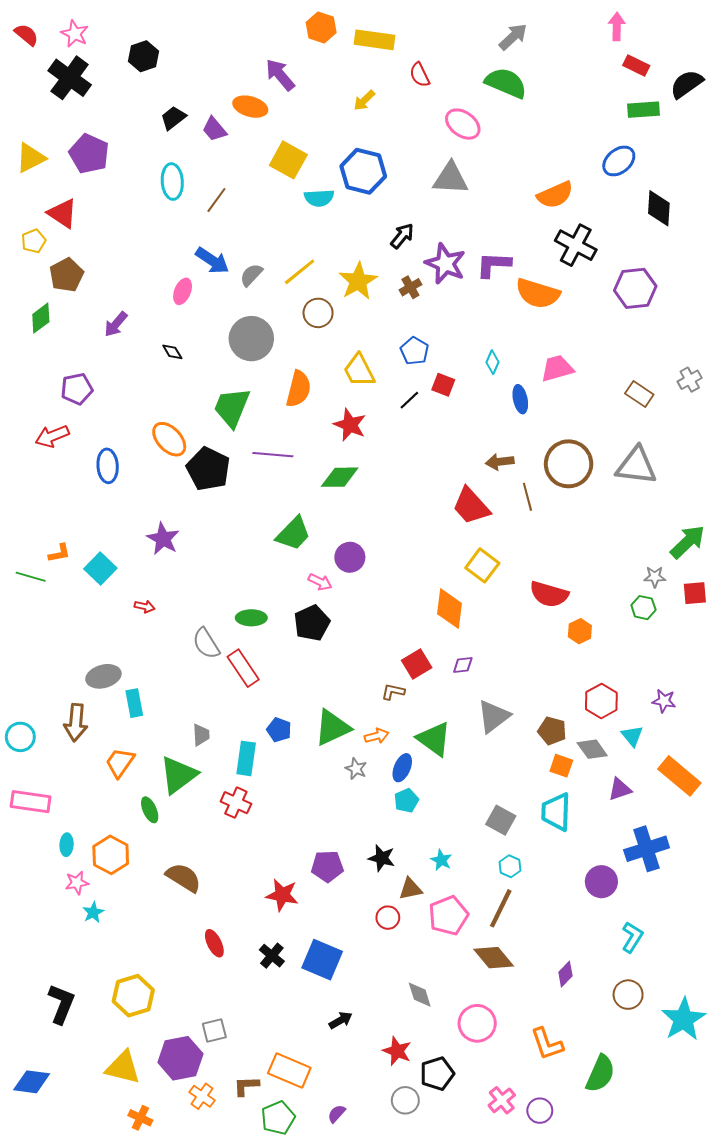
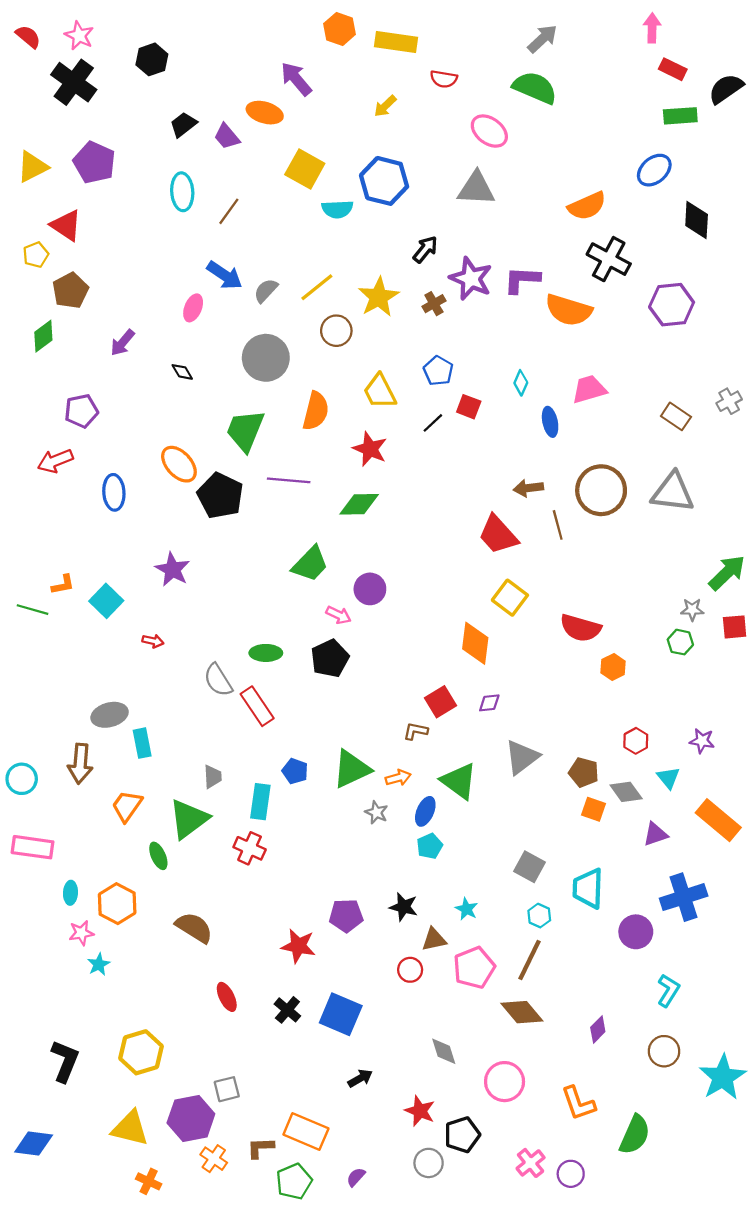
red semicircle: (420, 75) -> (444, 79), turned -55
red hexagon: (601, 701) -> (636, 741), size x0.7
cyan trapezoid: (556, 812) -> (588, 888), moved

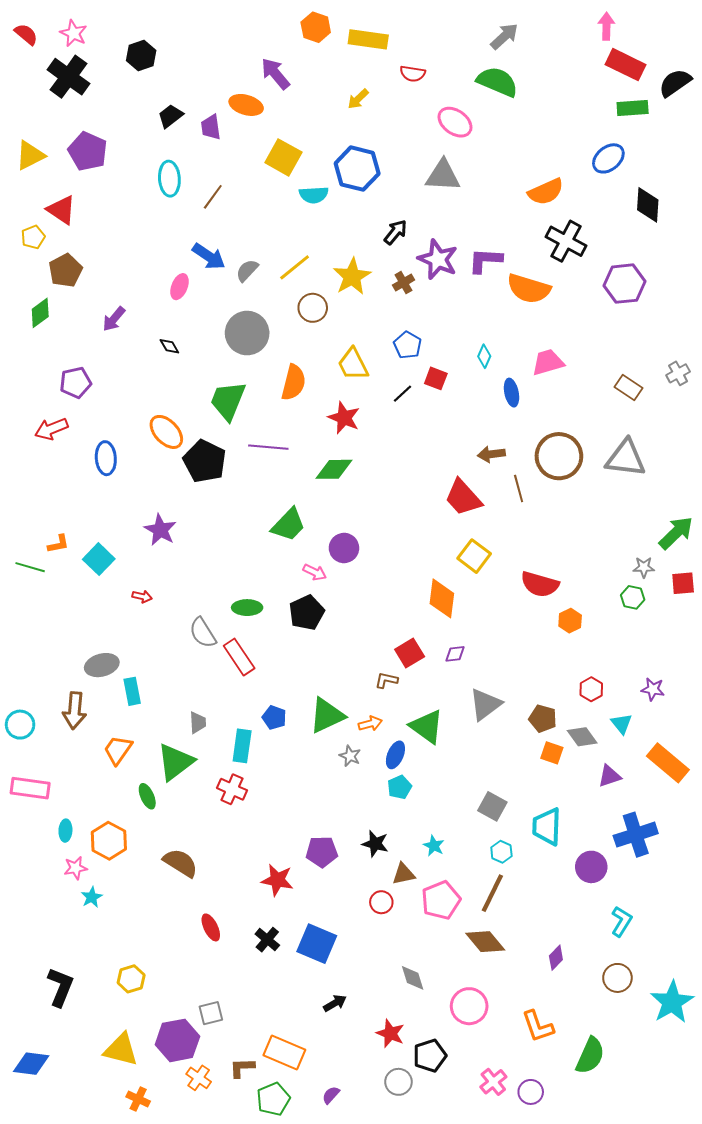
red rectangle: (673, 69) -> (626, 65), size x1.5
purple trapezoid: (227, 136) -> (211, 127), turned 32
yellow hexagon: (141, 1052) -> (131, 979), size x0.7

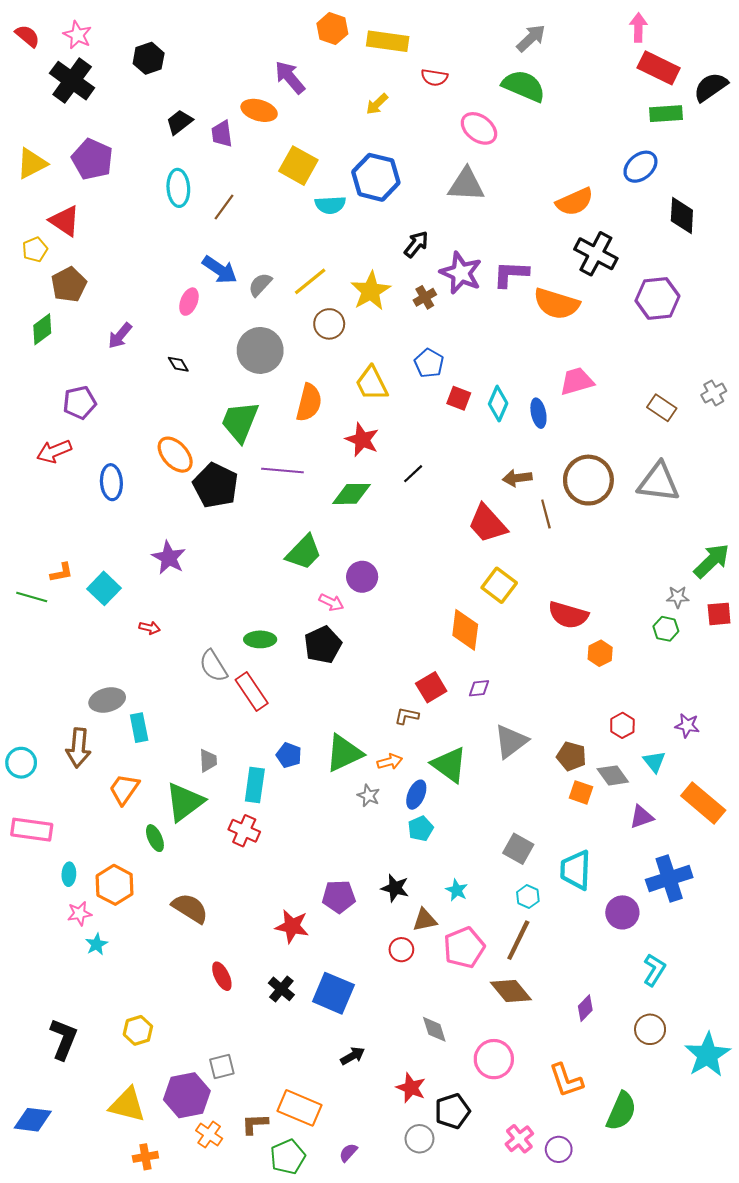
cyan diamond: (484, 356) -> (498, 404), moved, size x1.4
black line: (403, 394) -> (413, 474), moved
orange cross: (138, 1099) -> (145, 1157), turned -35

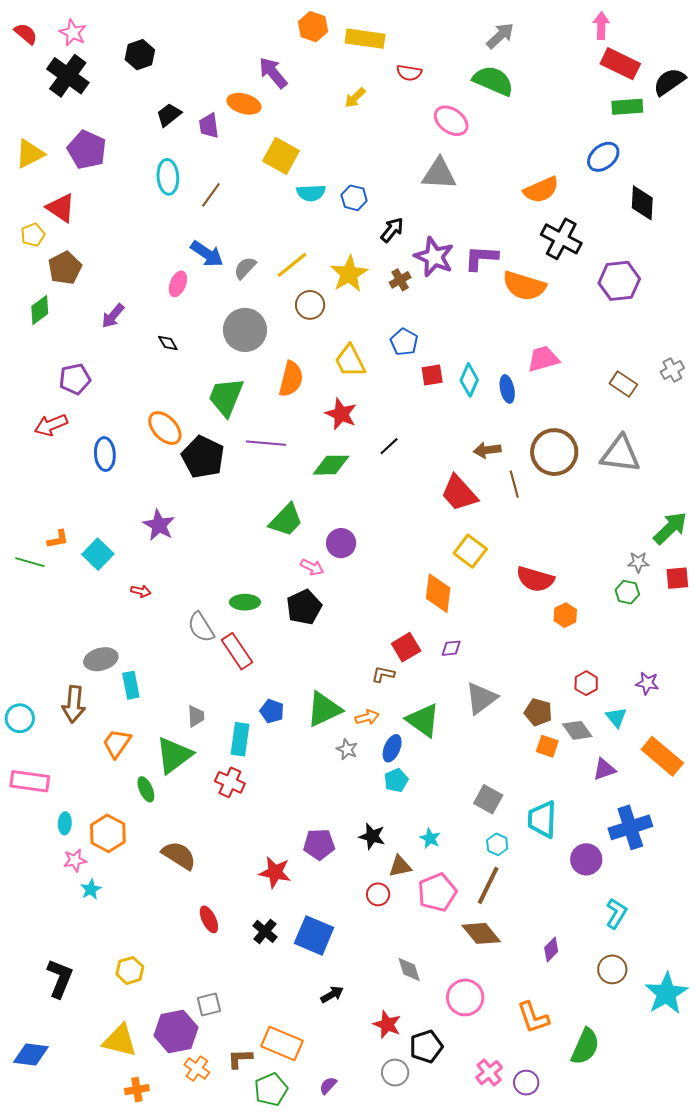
blue hexagon: (376, 177) -> (354, 198), moved, size x0.6
red square: (459, 398) -> (432, 375), turned -30

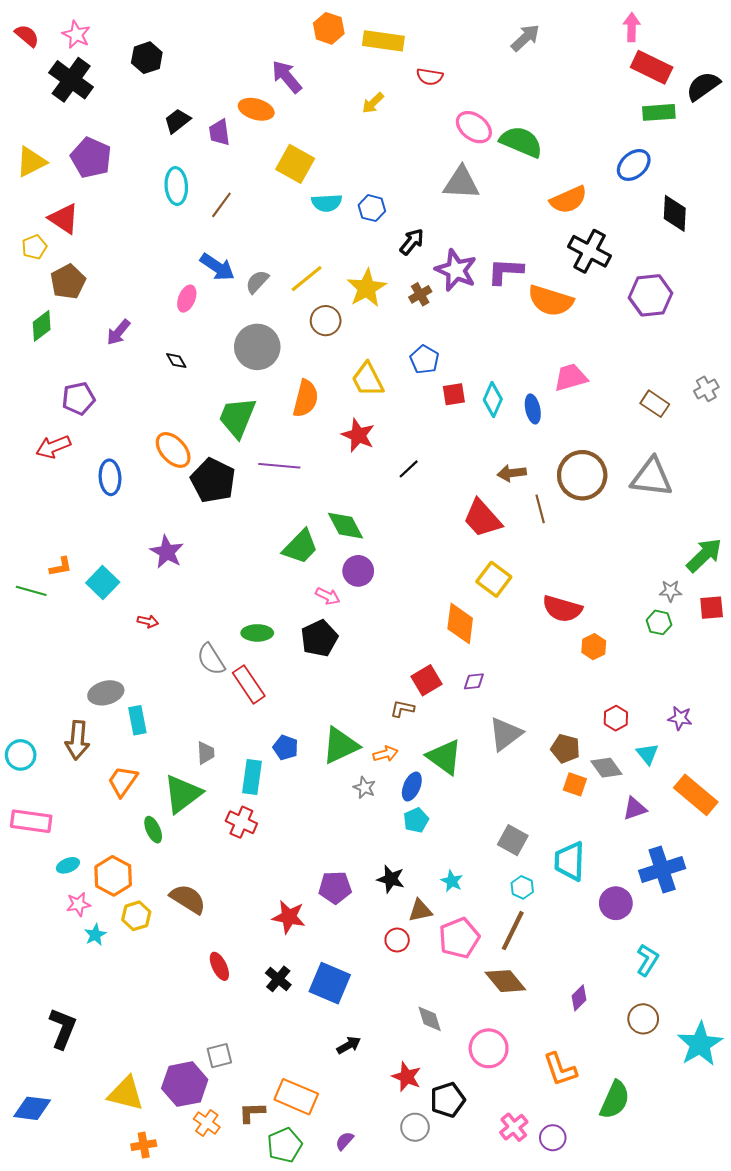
green semicircle: (493, 81) -> (521, 142), moved
green diamond: (331, 465) -> (346, 526), moved, turned 63
cyan ellipse: (65, 823) -> (68, 865), turned 65
yellow hexagon: (130, 970) -> (136, 916), moved

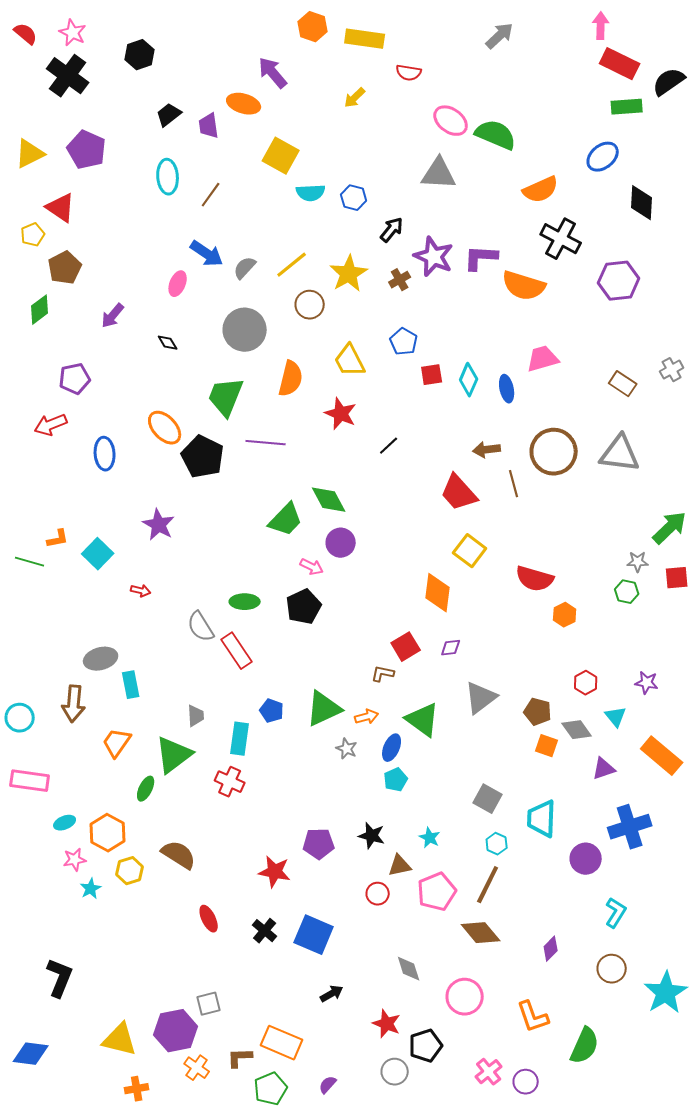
green ellipse: (153, 830) -> (146, 789), turned 50

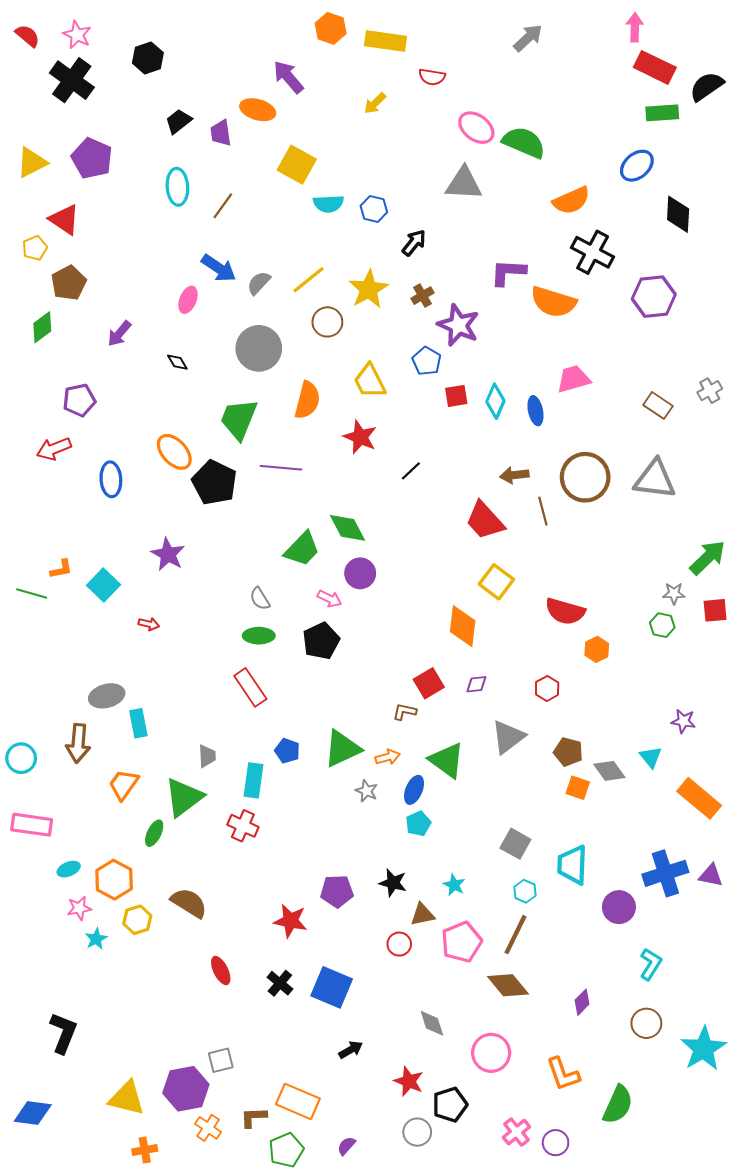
purple star: (434, 257) -> (458, 325), moved
gray semicircle: (201, 627) -> (260, 599), moved, size x0.7
red hexagon: (586, 683) -> (547, 688), moved
purple triangle: (604, 769) -> (711, 875), moved, turned 30

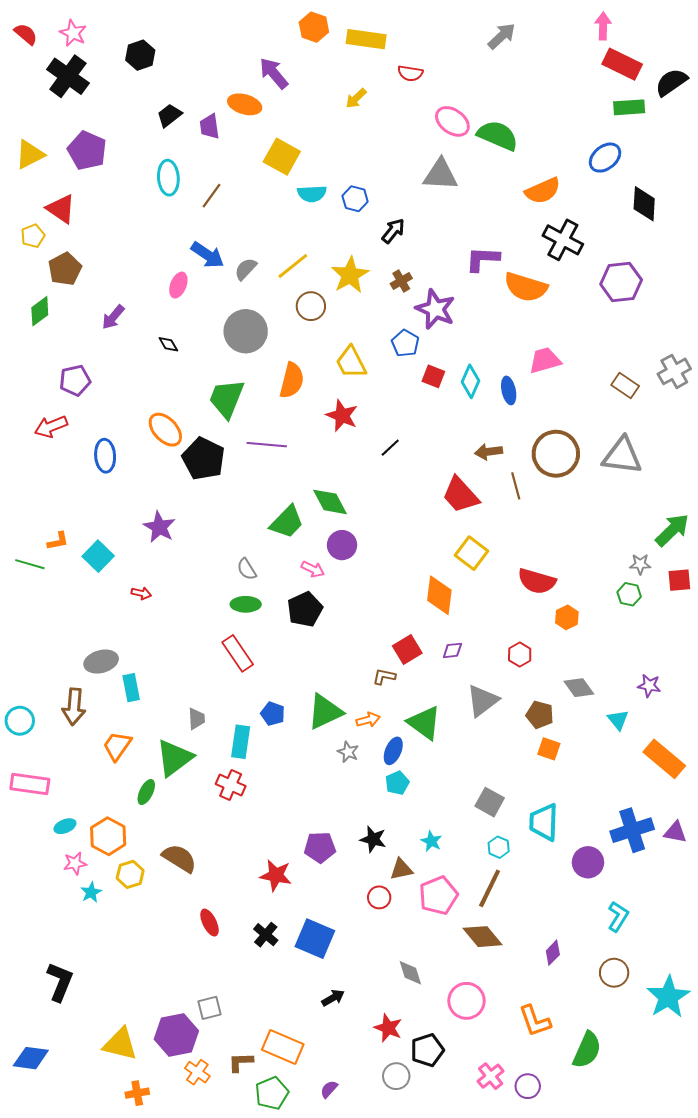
gray cross: (710, 391) -> (674, 371), size x1.4
red square: (456, 396) -> (433, 376), turned 30
gray diamond: (609, 771) -> (579, 688), moved

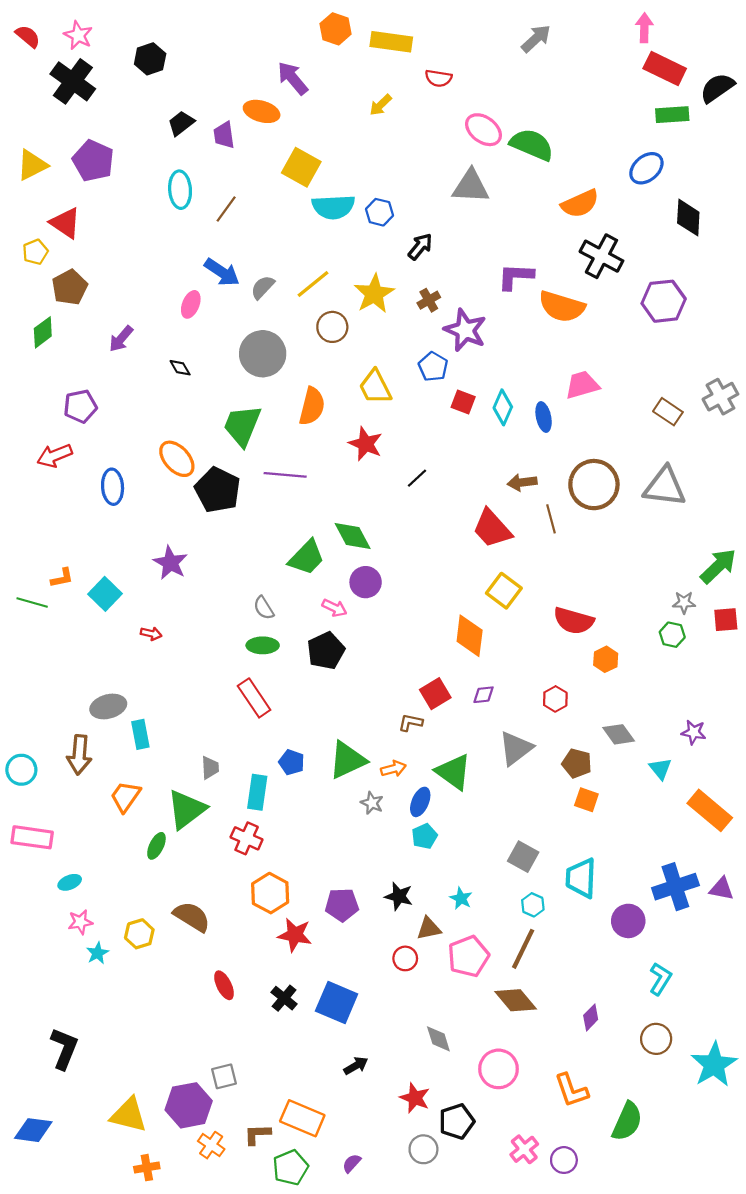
cyan semicircle: (312, 194) -> (333, 207), size x1.4
orange hexagon: (108, 836) -> (270, 893), moved

